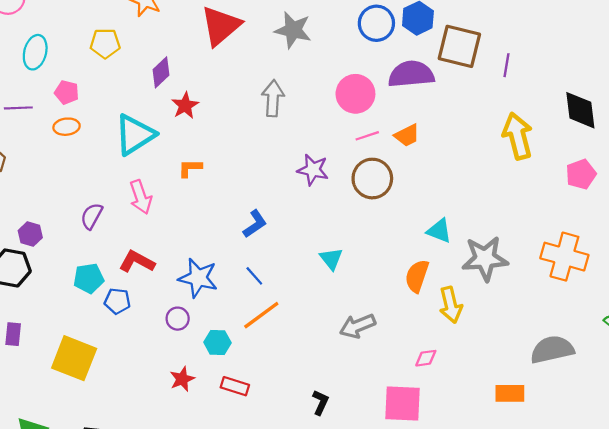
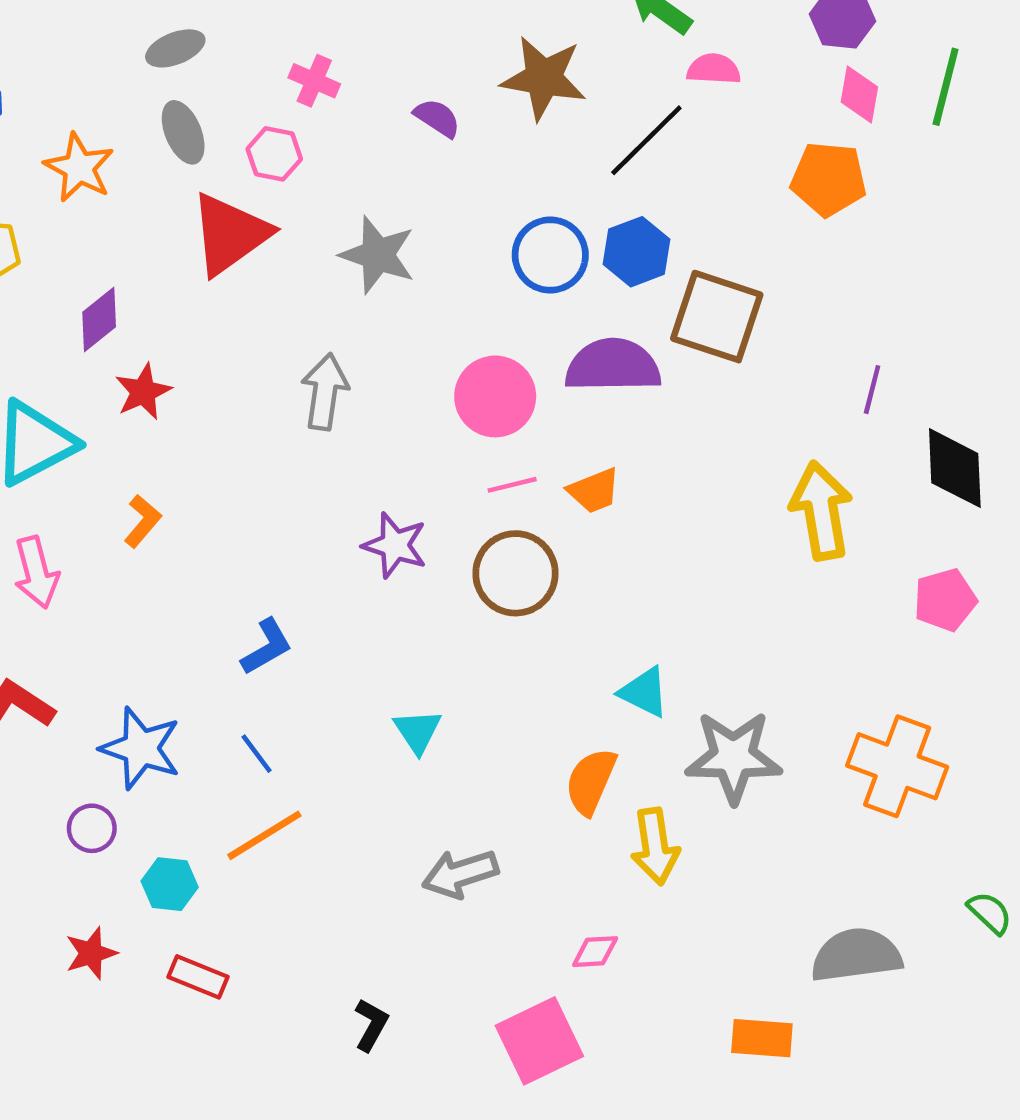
purple line: (506, 65) -> (872, 390), moved
orange L-shape: (190, 168) -> (142, 521), turned 125
pink square: (402, 404) -> (539, 1041), turned -33

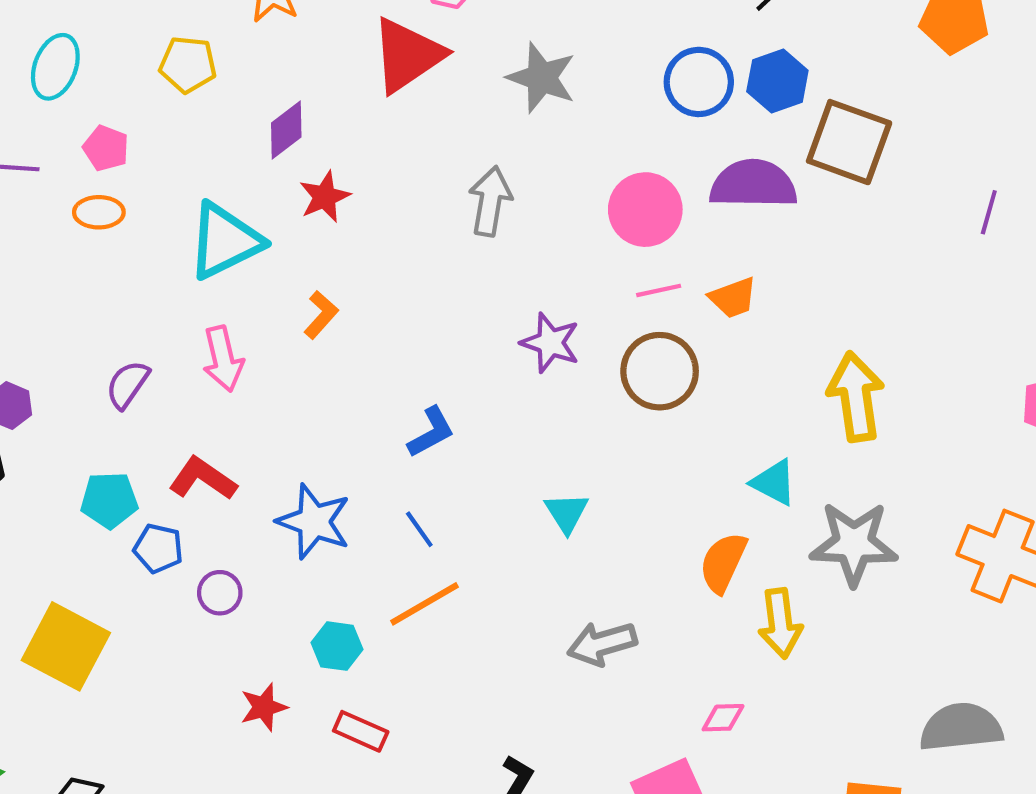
yellow arrow: (821, 511) -> (856, 397), moved
purple circle: (92, 828) -> (220, 593), moved

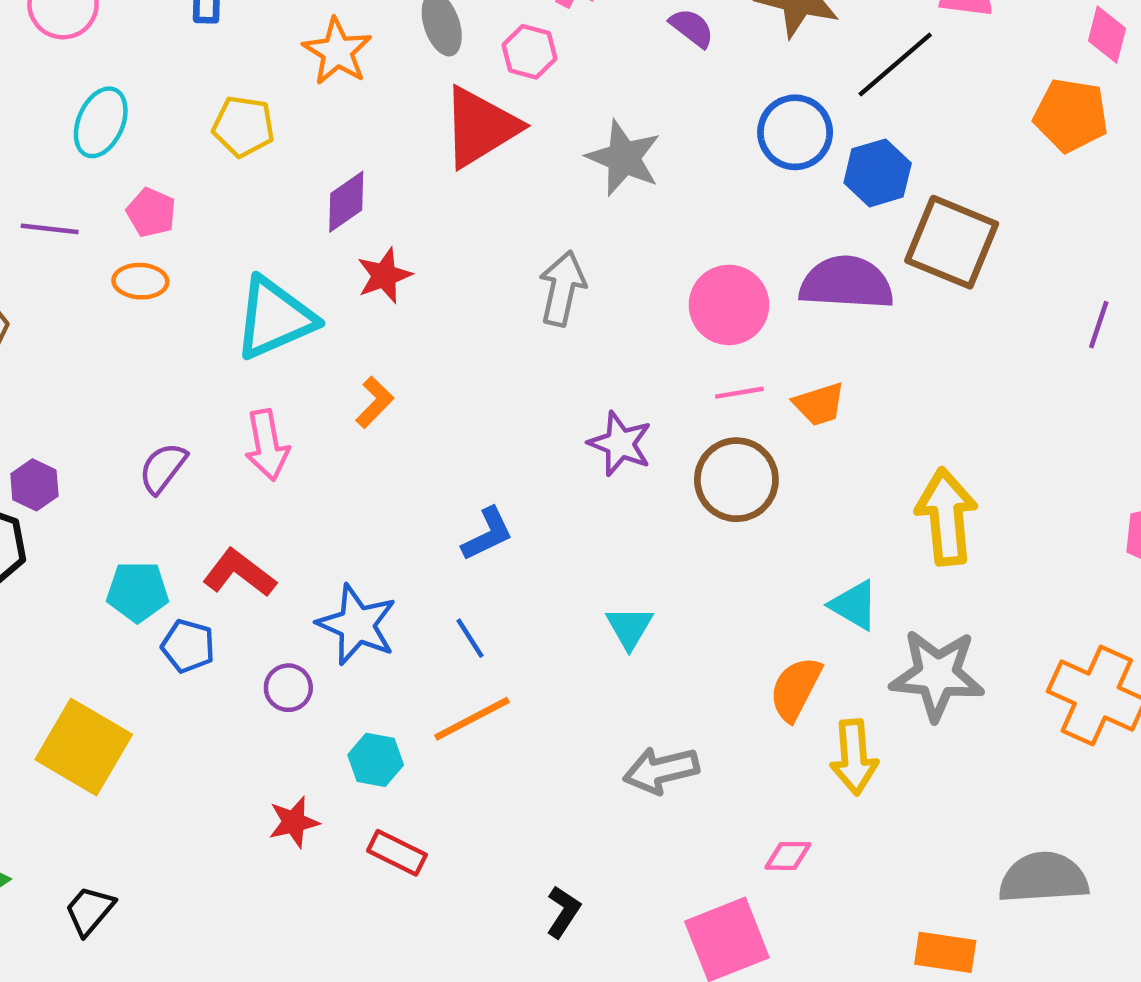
blue circle: (699, 82) -> (795, 132), moved
purple circle: (220, 593) -> (288, 688), moved

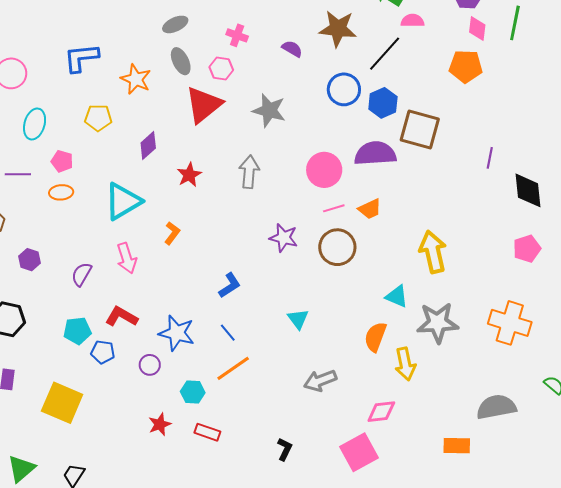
red star: (384, 276) -> (189, 175), moved
purple hexagon: (34, 485) -> (30, 260), moved
pink diamond: (788, 856) -> (381, 412), size x1.4

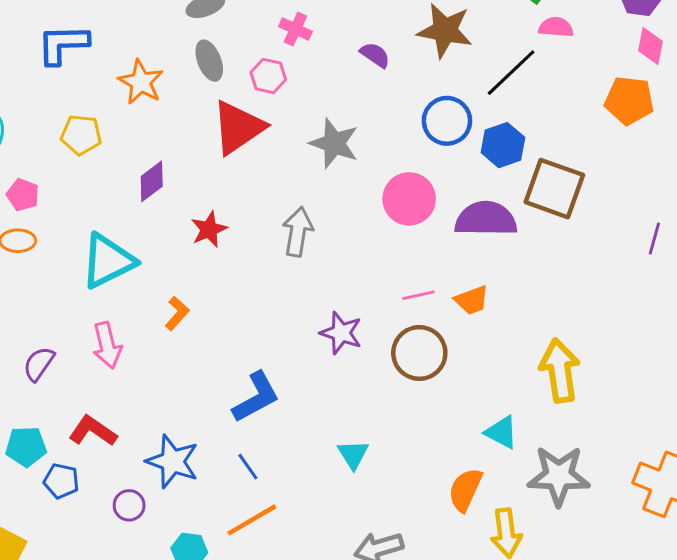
pink circle: (324, 170) -> (409, 199), moved
blue L-shape: (230, 285) -> (256, 397), size x1.4

